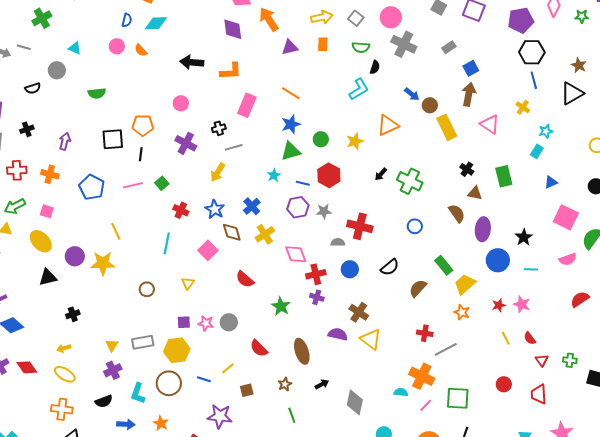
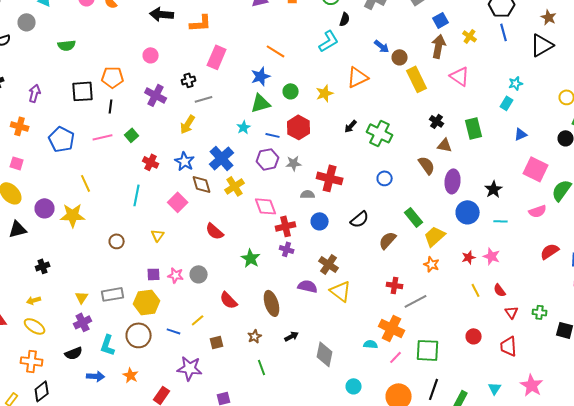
orange line: (291, 93) -> (276, 51), moved
yellow cross: (523, 107) -> (470, 36), moved
blue cross: (252, 206) -> (222, 158), size x1.4

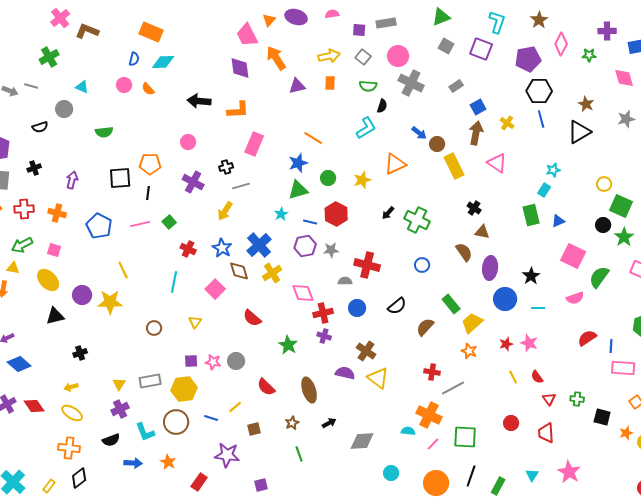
green rectangle: (474, 128) -> (531, 215), moved
cyan L-shape: (108, 345) -> (145, 432), turned -40
gray diamond: (325, 354) -> (362, 441), turned 75

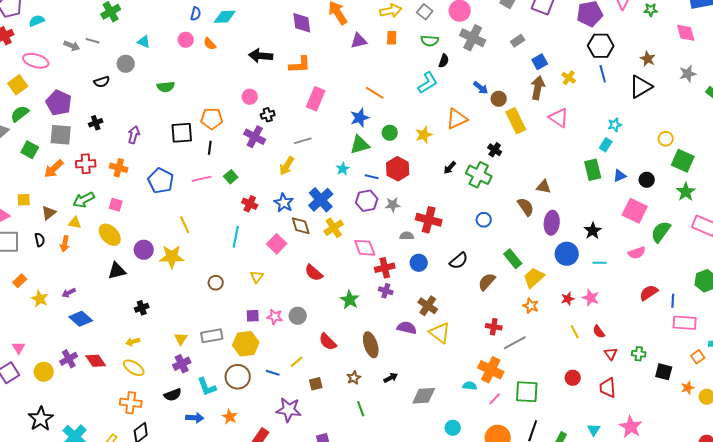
black cross: (226, 167) -> (268, 115), moved
black cross: (474, 208) -> (495, 150), moved
black circle: (603, 225) -> (647, 180), moved

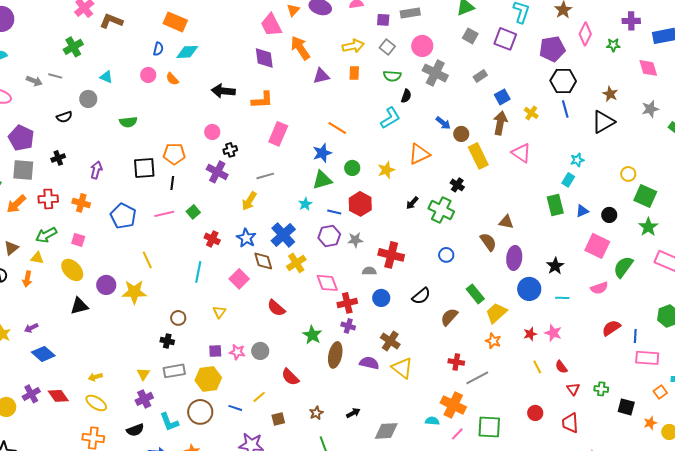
black cross: (142, 308) -> (167, 341), moved, turned 32
brown ellipse: (371, 345) -> (335, 355), moved, turned 30

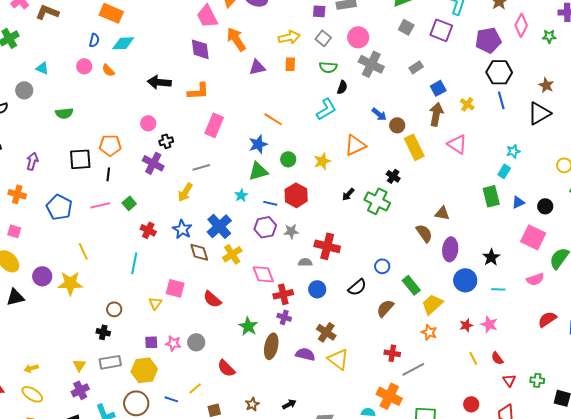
blue circle: (446, 255) -> (382, 266), moved
pink square: (239, 279) -> (175, 288), moved, turned -30

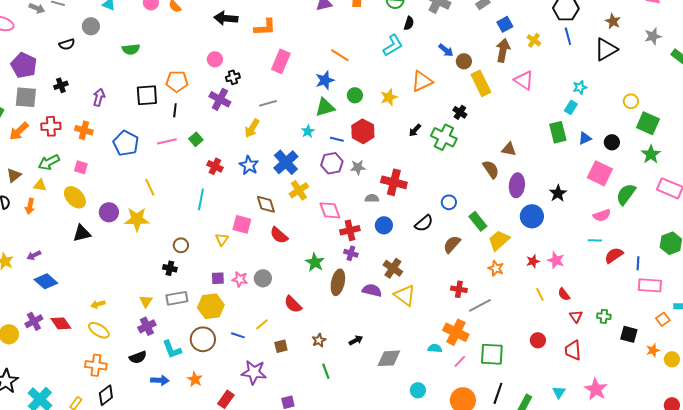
brown diamond: (199, 252) -> (266, 204), moved
cyan line: (498, 289) -> (595, 240), moved

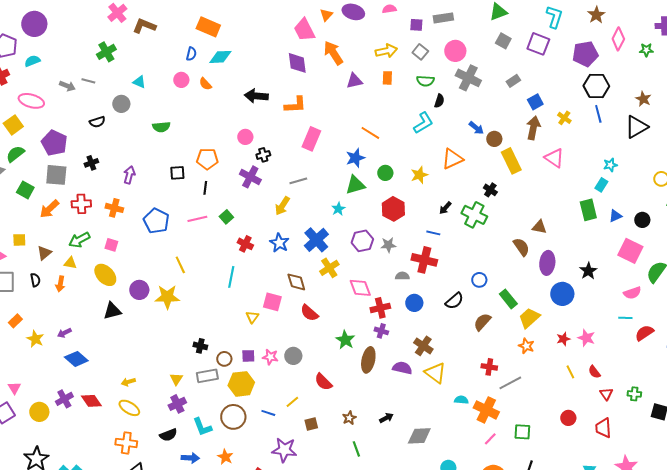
black square: (147, 95) -> (177, 173), size x0.7
blue line: (337, 139) -> (433, 233), moved
brown circle: (181, 245) -> (224, 359), moved
cyan semicircle: (435, 348) -> (461, 400), moved
green square: (492, 354) -> (522, 432), size x0.7

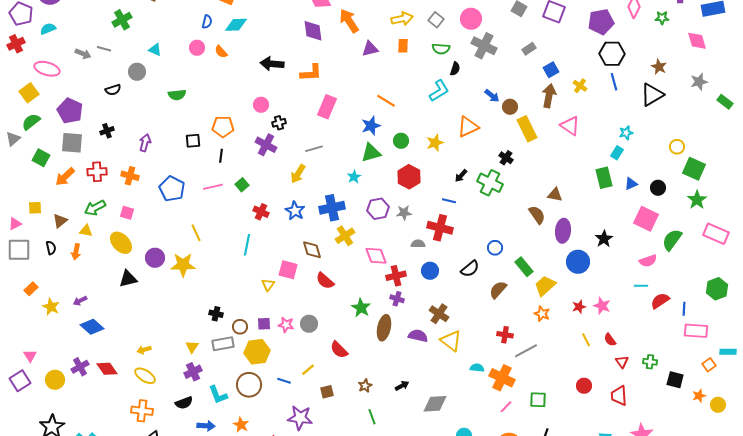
blue cross: (316, 240) -> (332, 208), turned 30

